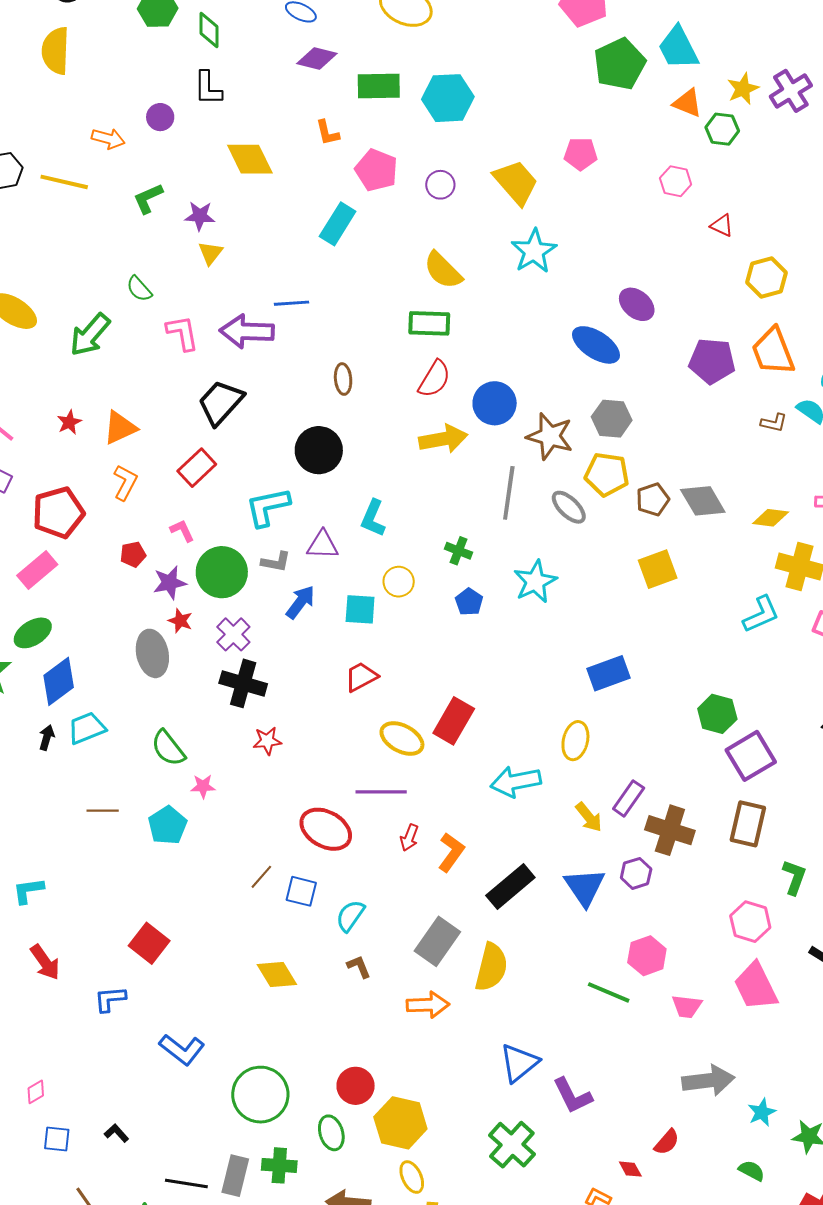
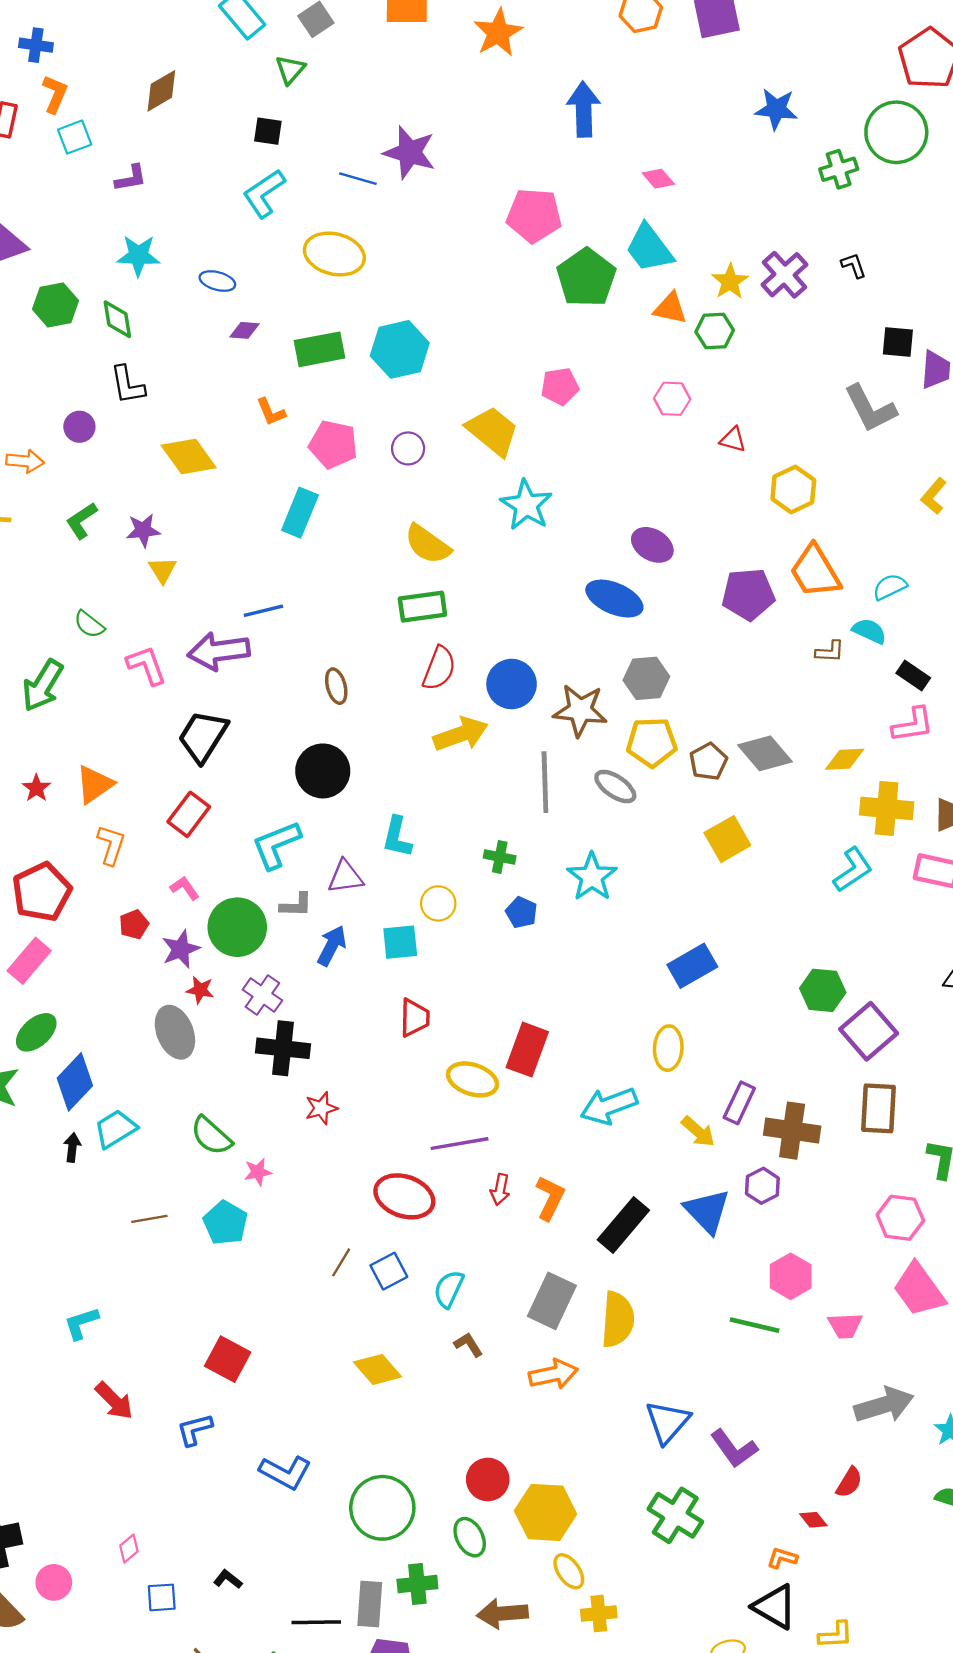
purple diamond: (317, 59) -> (244, 330), size x0.7
red trapezoid: (361, 677) -> (415, 1018), turned 129
blue square: (301, 891) -> (389, 1271), turned -32

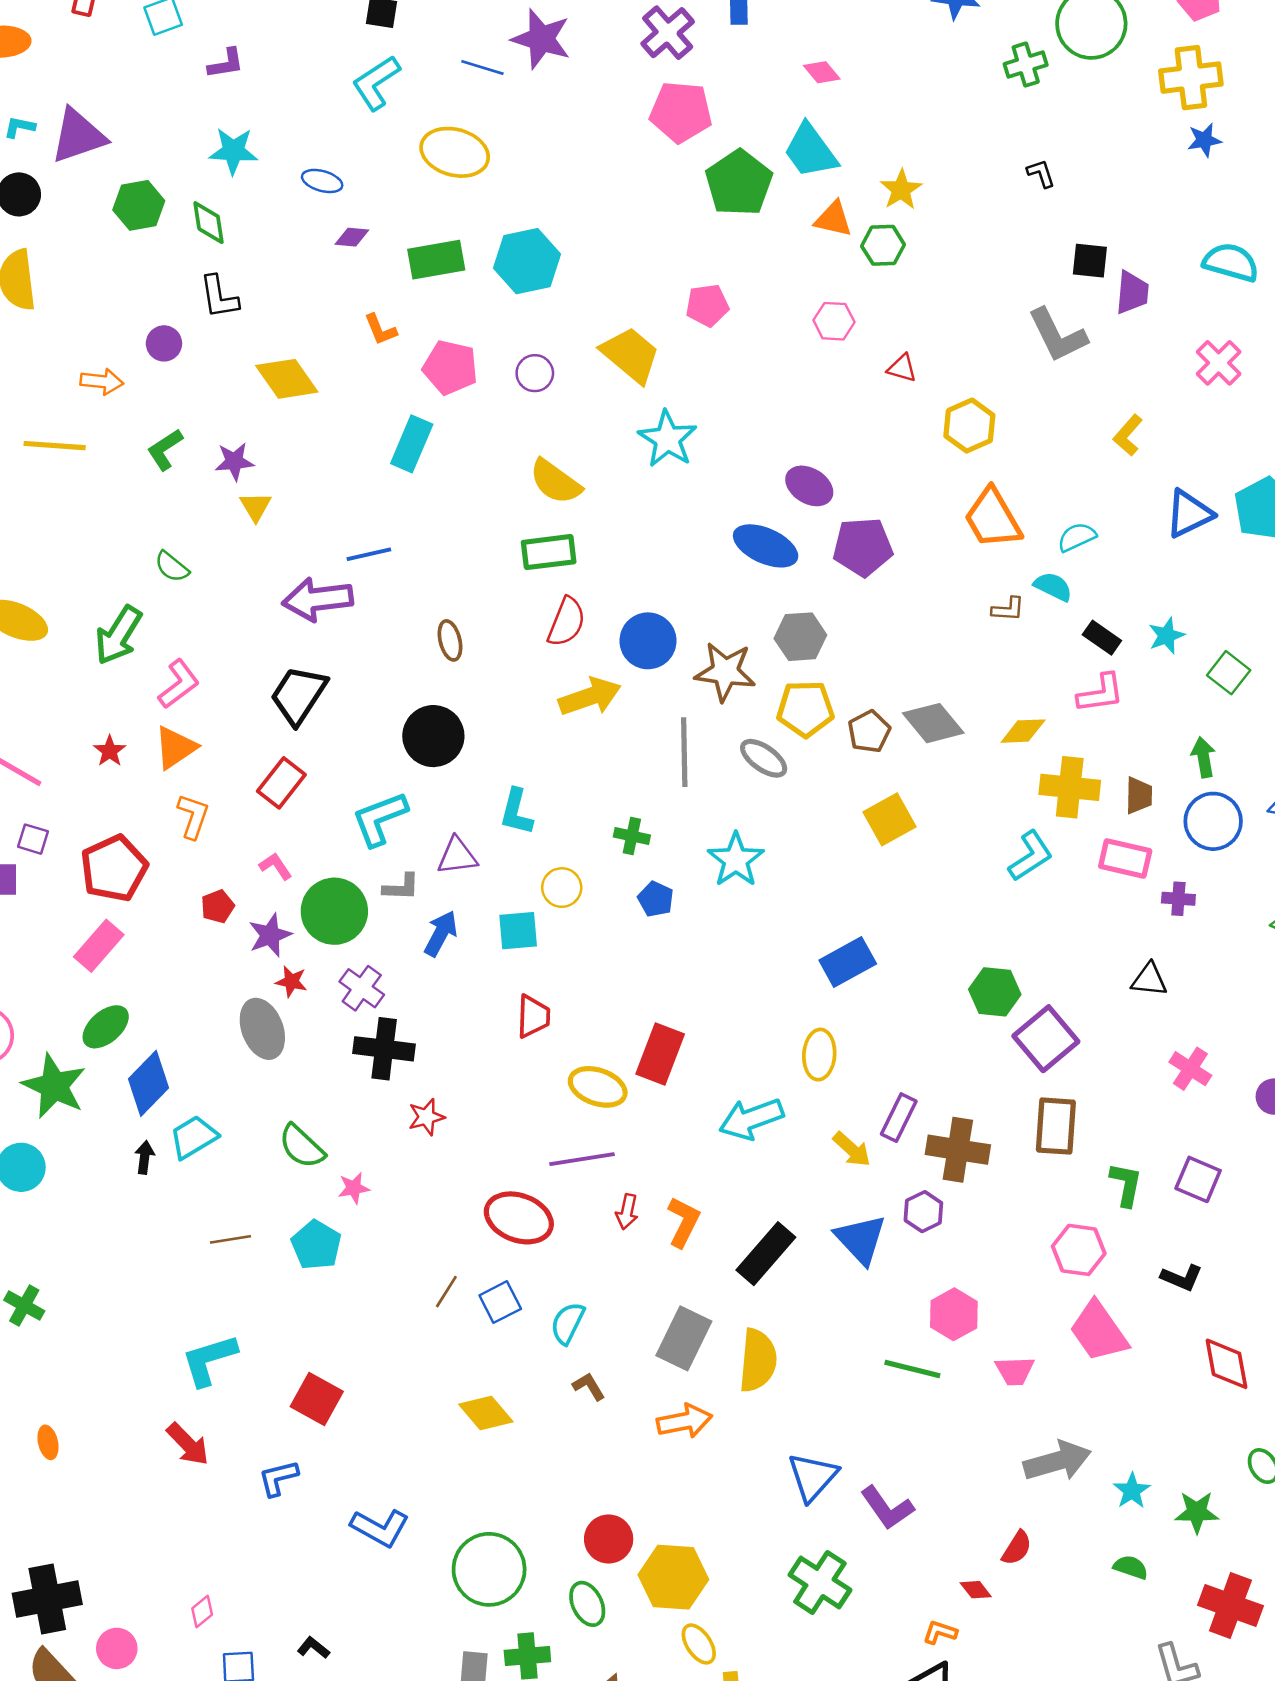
purple cross: (784, 275) -> (668, 33), moved
purple pentagon: (748, 594) -> (863, 547), moved
pink L-shape: (146, 665) -> (179, 684), moved, turned 72
cyan L-shape: (81, 1323) -> (209, 1360), moved, size x1.4

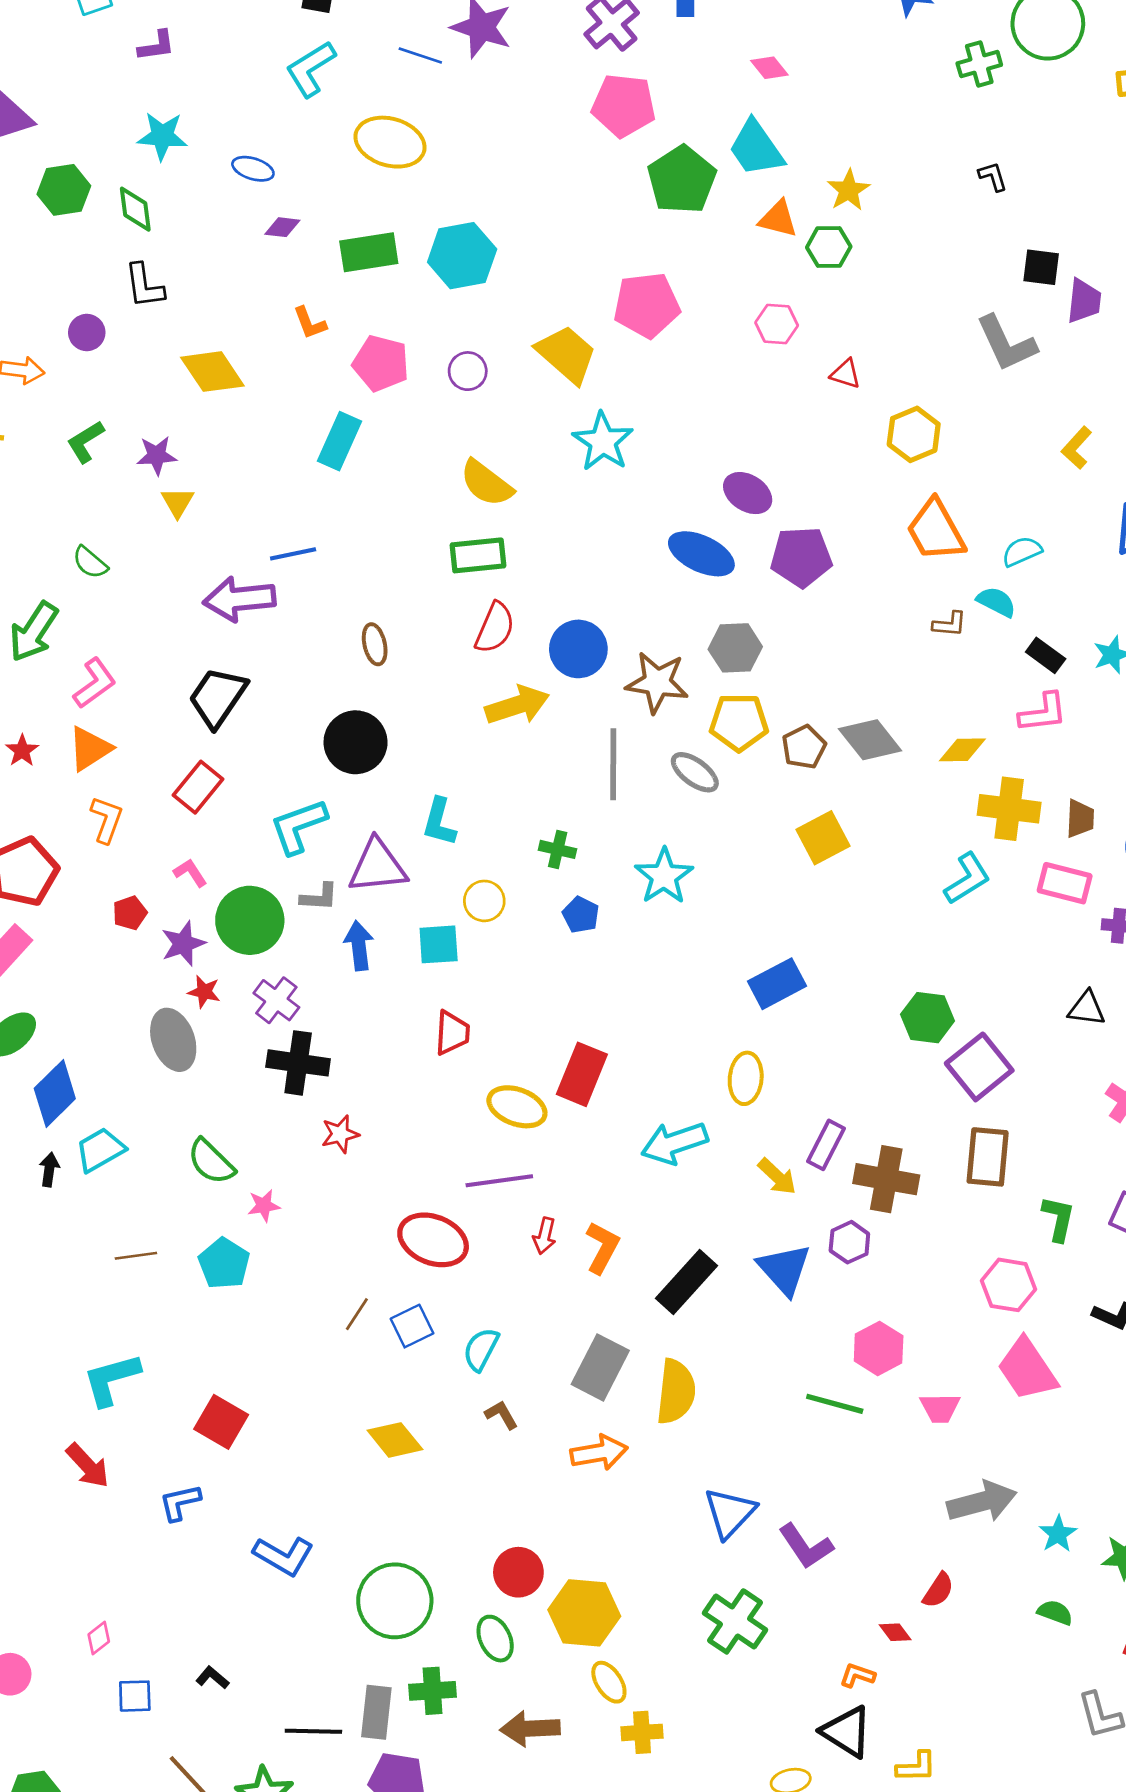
pink pentagon: (707, 305) -> (647, 305), size x1.5
purple triangle: (457, 856) -> (378, 866), size x1.4
blue arrow: (441, 934) -> (359, 946), turned -36

